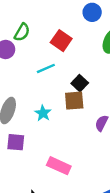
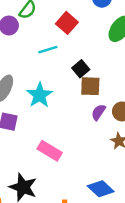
brown square: (74, 101) -> (90, 86), moved
cyan star: (43, 113) -> (40, 95), size x1.5

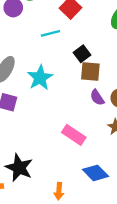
purple semicircle: (98, 112) -> (97, 98), turned -70
pink rectangle: (50, 151) -> (74, 135), moved

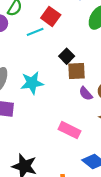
cyan line: (50, 33) -> (35, 32), moved
cyan star: (40, 78) -> (32, 83), turned 30

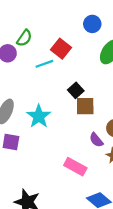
cyan star: (32, 83) -> (39, 116), turned -30
purple semicircle: (86, 94) -> (96, 140), moved

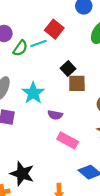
green semicircle: (24, 38) -> (20, 48), moved
purple semicircle: (96, 140) -> (55, 115), moved, turned -40

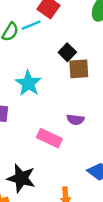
purple semicircle: (55, 115) -> (75, 120), moved
pink rectangle: (68, 140) -> (49, 138), moved

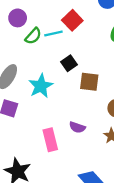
black square: (67, 52) -> (69, 63), moved
pink rectangle: (49, 138) -> (50, 140), turned 40

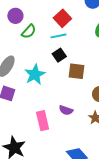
cyan line: (53, 33) -> (58, 36), moved

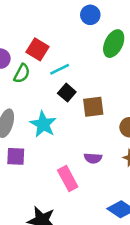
red square: (62, 18) -> (38, 49), moved

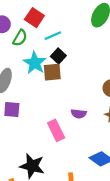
brown square: (93, 107) -> (52, 72), moved
cyan star: (43, 124) -> (35, 63), moved

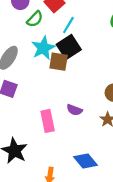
cyan line: (53, 36) -> (68, 25), turned -49
black square: (58, 56) -> (69, 47), size x1.5

